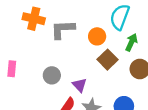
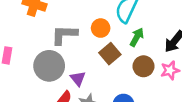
gray L-shape: (63, 29) -> (64, 35), moved
gray circle: (52, 75) -> (49, 66), size x1.6

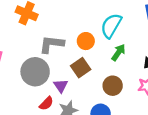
brown square: (110, 54) -> (81, 68), moved
brown circle: (144, 66) -> (113, 86), moved

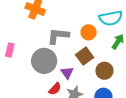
cyan semicircle: (111, 26) -> (111, 18), turned -130
brown circle: (113, 86) -> (104, 71), moved

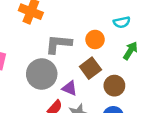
cyan semicircle: (111, 18) -> (122, 22), size x0.6
purple triangle: (67, 73) -> (70, 88), turned -32

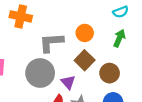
cyan semicircle: (122, 22) -> (121, 12), moved
purple triangle: (70, 88) -> (68, 82), turned 35

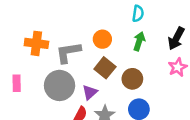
cyan semicircle: (121, 12) -> (138, 14), turned -56
orange cross: (21, 16) -> (36, 43), moved
purple triangle: (68, 82) -> (90, 92), turned 35

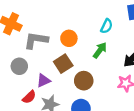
gray circle: (60, 85) -> (19, 66), size x0.6

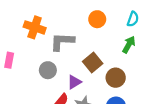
orange circle: (69, 38) -> (97, 19), moved

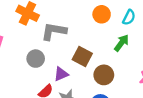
orange circle: (97, 19) -> (102, 14), moved
brown square: (93, 63) -> (82, 57), turned -30

